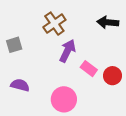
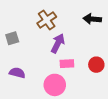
pink rectangle: (89, 69) -> (67, 64), moved, turned -40

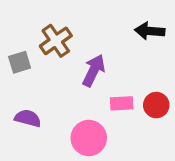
brown cross: (47, 20) -> (56, 41), moved
pink rectangle: (67, 64) -> (122, 103), moved

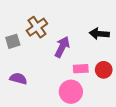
black arrow: (150, 31) -> (99, 34), moved
pink circle: (89, 138) -> (71, 92), moved

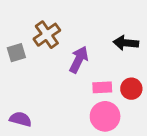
purple semicircle: (18, 79) -> (21, 119), moved
pink circle: (71, 92) -> (105, 116), moved

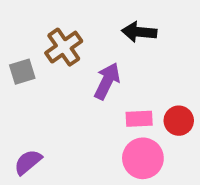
black arrow: (126, 43) -> (139, 32), moved
purple semicircle: (21, 119) -> (28, 162), turned -55

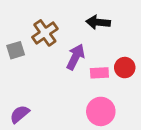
pink rectangle: (139, 119) -> (99, 73), moved
red circle: (179, 121) -> (125, 68), moved

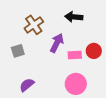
gray square: (16, 50) -> (18, 51), moved
purple semicircle: (20, 114) -> (27, 85), moved

